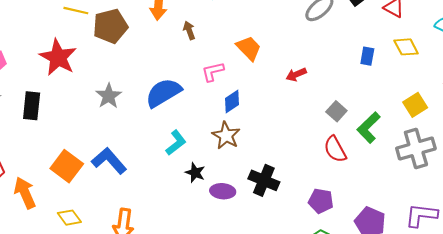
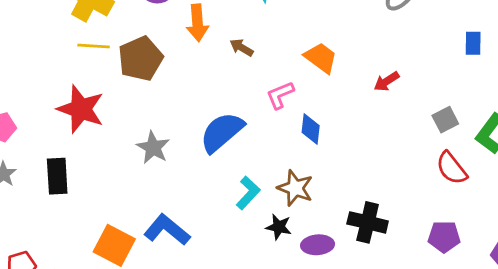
brown arrow: (189, 30) -> (242, 48), turned -30
blue diamond: (232, 102) -> (311, 129), turned -40
gray square: (336, 111) -> (445, 120), turned 30
brown star: (226, 136) -> (295, 188), moved

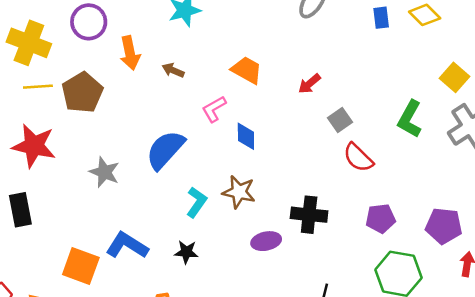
blue rectangle: (473, 43) -> (381, 18), moved
gray square: (445, 120) -> (340, 120), moved
red semicircle: (452, 168) -> (358, 158), moved
black star: (279, 227) -> (186, 252), moved

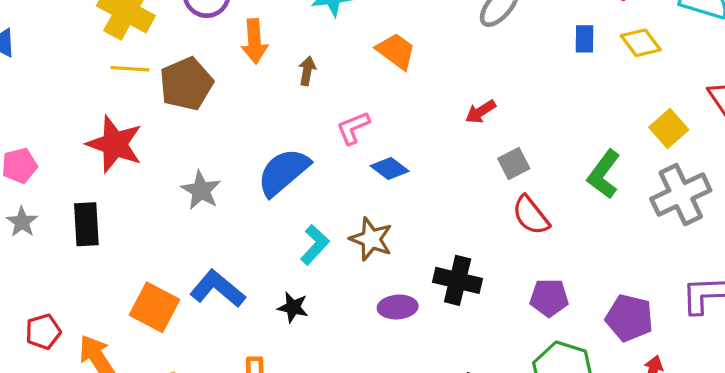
brown arrow: (173, 70) -> (307, 71), turned 70
orange trapezoid: (247, 70) -> (396, 51), moved
blue diamond: (246, 136) -> (390, 168), turned -60

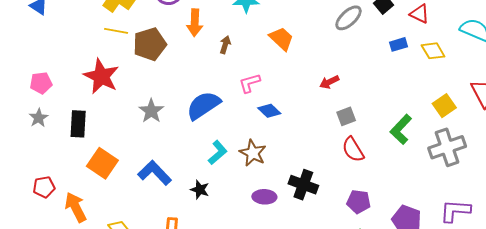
blue rectangle: (584, 39) -> (399, 44), turned 66
orange square: (155, 307) -> (102, 163), moved

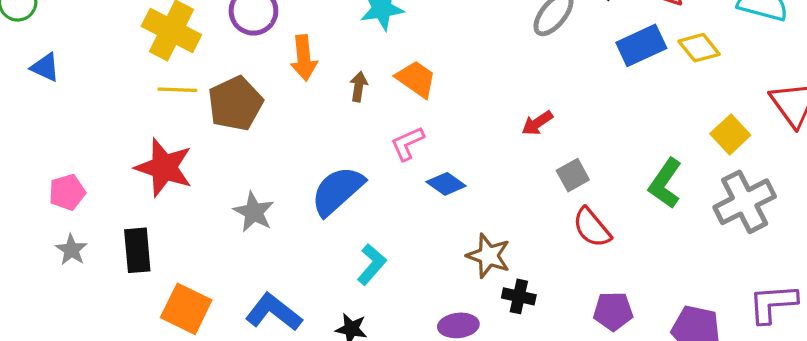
orange trapezoid: (281, 39) -> (416, 79), moved
blue rectangle: (399, 44) -> (641, 45), size x1.6
brown star: (253, 153) -> (488, 256), moved
black cross: (303, 185) -> (519, 296), size x0.7

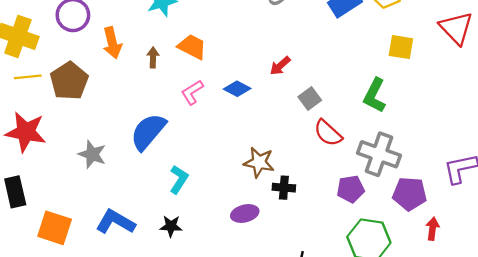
yellow square: (730, 134) -> (401, 47), moved, turned -30
blue diamond: (446, 184) -> (237, 89), moved
gray cross: (745, 202) -> (379, 154), moved, turned -36

